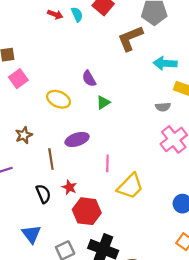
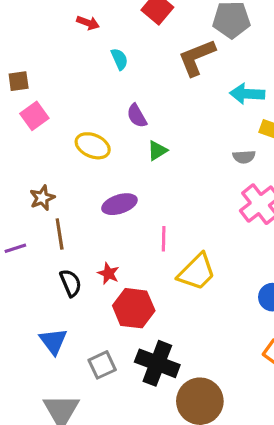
cyan semicircle: (77, 14) -> (119, 59), moved
brown line: (51, 159) -> (60, 234), moved

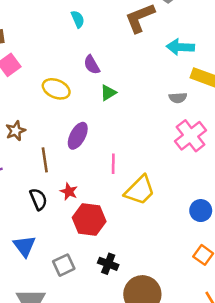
purple ellipse: (119, 204) -> (78, 136), turned -44
brown line: (60, 234) -> (45, 160), moved
black cross: (157, 363) -> (108, 264), size x0.6

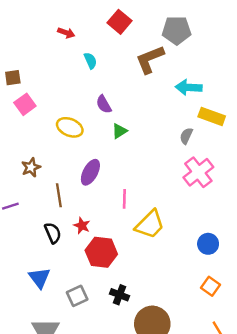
gray semicircle: (178, 98) -> (186, 136), turned 119

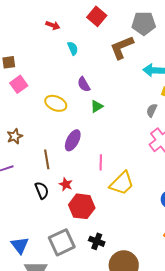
brown star: (31, 167) -> (15, 136), moved
blue triangle: (39, 278) -> (20, 245), moved
gray square: (77, 296) -> (62, 242), size x1.5

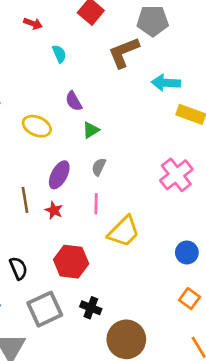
gray semicircle: (152, 110) -> (99, 167), moved
red star: (66, 184) -> (54, 210), moved
black semicircle: (42, 190) -> (18, 268), moved

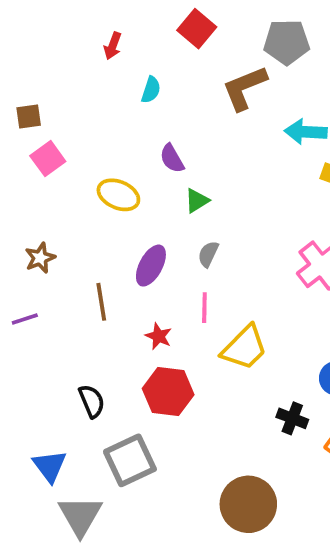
red arrow: (33, 24) -> (113, 46), turned 90
cyan semicircle: (59, 54) -> (151, 90), turned 42
red star: (54, 210) -> (159, 336), moved
black cross: (91, 308) -> (292, 418), moved

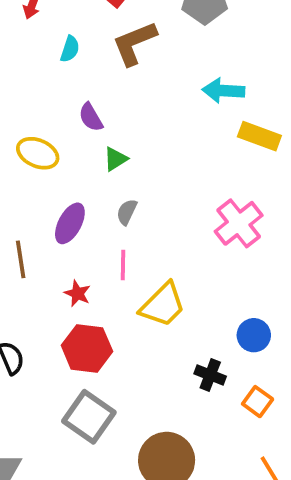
brown L-shape: (245, 88) -> (134, 43), moved
gray square: (130, 460) -> (89, 417), moved, turned -30

